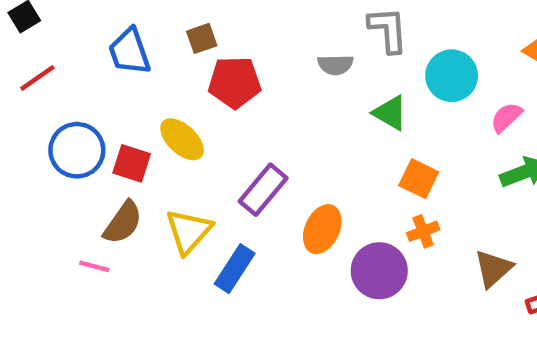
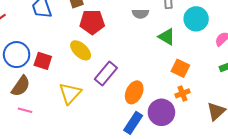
yellow ellipse: (182, 139) -> (81, 50), moved
brown semicircle: (123, 223) -> (21, 86), moved
blue rectangle: (235, 269) -> (133, 123), moved

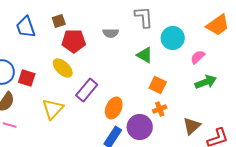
gray semicircle: (140, 14) -> (111, 33), moved

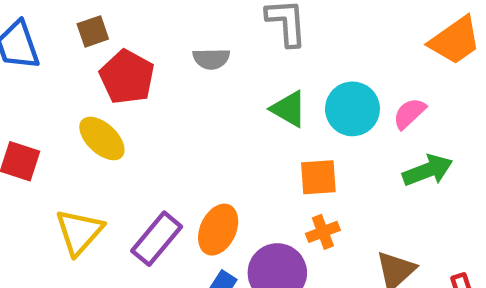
cyan circle: (173, 38) -> (352, 109), moved
red pentagon: (74, 41) -> (127, 77), turned 30
orange square: (158, 85) -> (318, 177), turned -30
purple rectangle: (87, 90) -> (157, 239), moved

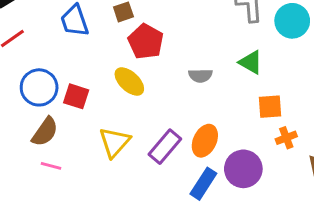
gray semicircle: (211, 59) -> (200, 76), moved
cyan circle: (352, 109) -> (292, 21), moved
orange cross: (323, 232) -> (286, 138), moved

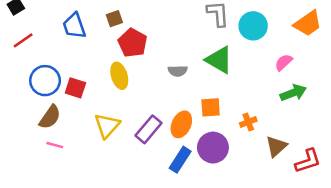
green triangle: (251, 62) -> (219, 60), size x1.4
yellow ellipse: (129, 81) -> (119, 76), turned 30
orange square: (270, 107) -> (211, 107), moved

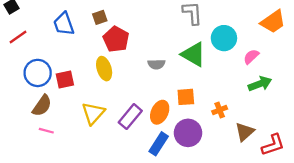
cyan circle: (253, 26) -> (224, 38), moved
red square: (75, 88) -> (65, 79), turned -30

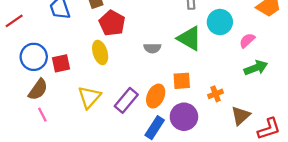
pink line: (46, 131) -> (42, 115), turned 48

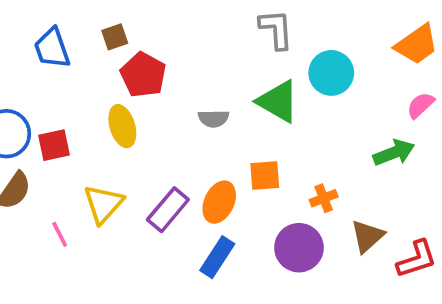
pink semicircle: (247, 41) -> (421, 105), moved
pink line: (42, 115) -> (60, 234), moved
purple circle: (184, 117) -> (299, 248), moved

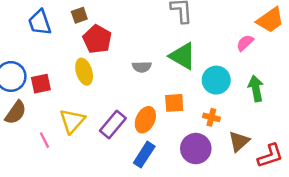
cyan circle: (331, 73) -> (216, 80), moved
pink semicircle: (421, 105) -> (245, 43), moved
green arrow: (394, 153) -> (256, 88), turned -80
orange cross: (324, 198) -> (211, 117), turned 35

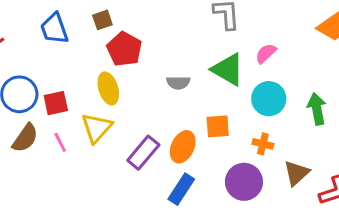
pink semicircle: (245, 43) -> (266, 53), moved
yellow triangle: (72, 121) -> (97, 128), moved
pink line: (44, 140) -> (60, 142), moved

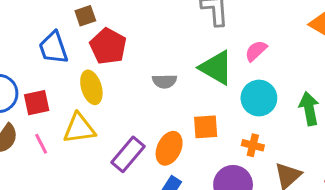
blue trapezoid: (54, 29) -> (53, 48), moved
yellow triangle: (97, 128) -> (79, 128), turned 40

